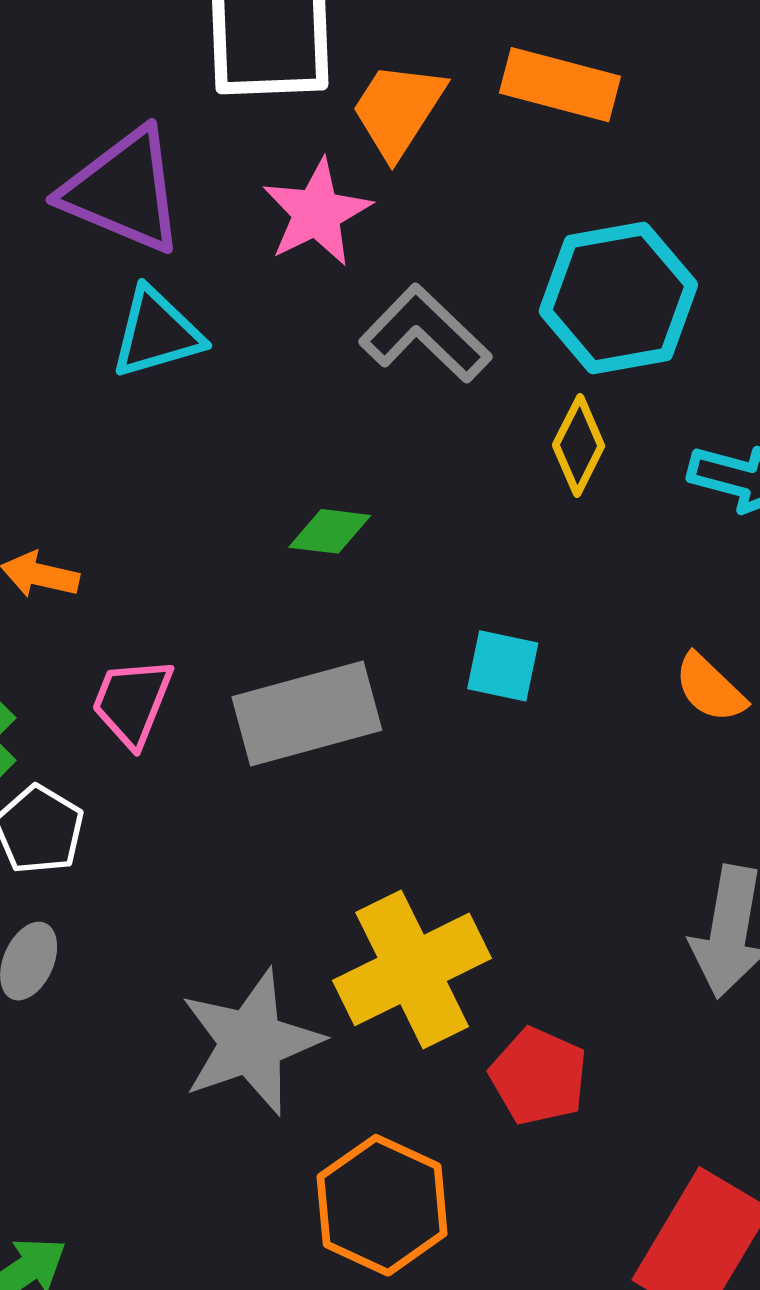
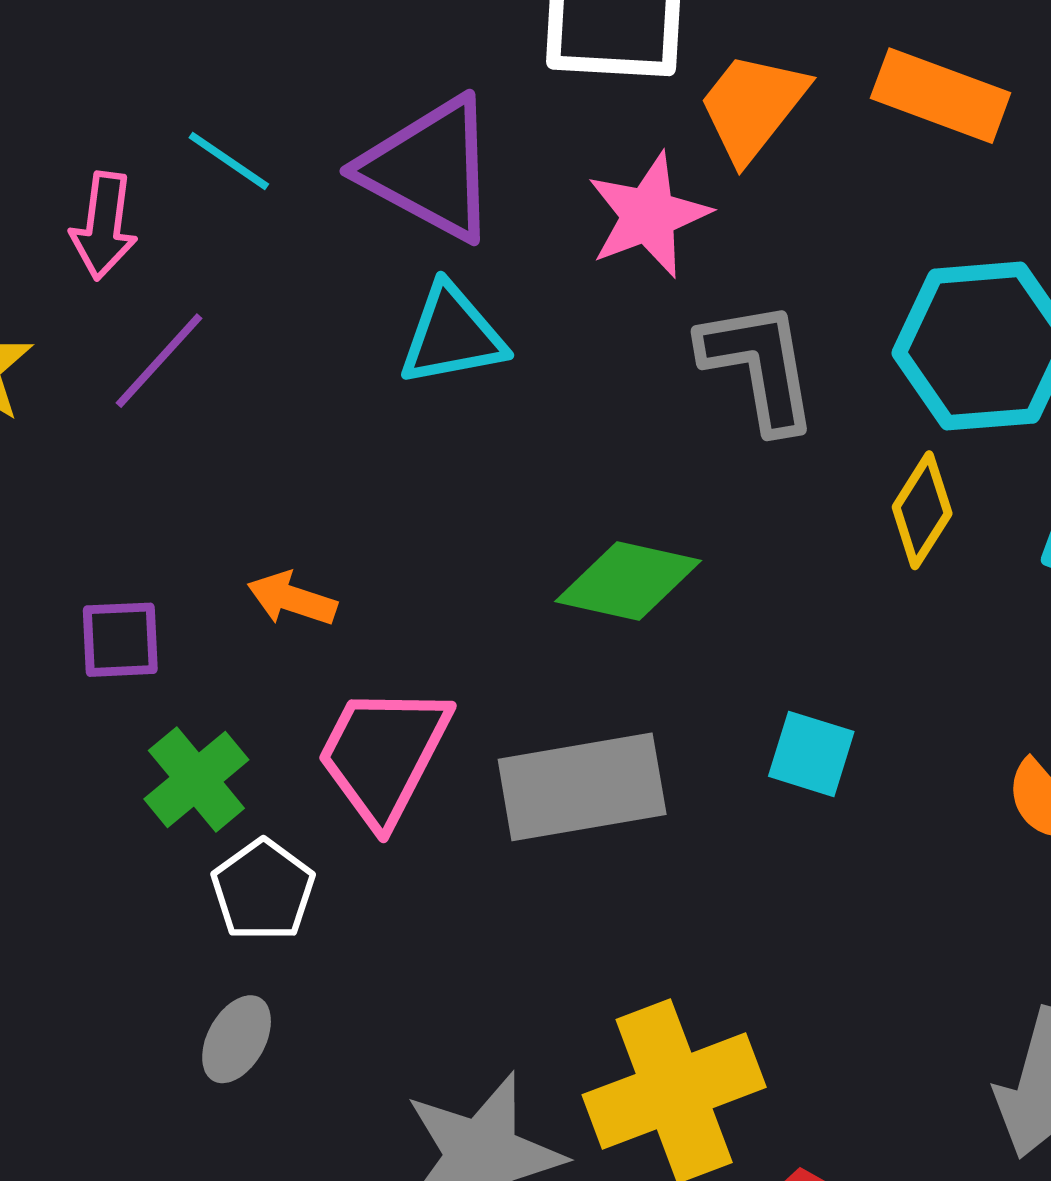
gray L-shape: (425, 334) -> (759, 366), turned 31
green diamond: (330, 531) -> (628, 581), size x1.5
pink trapezoid: (132, 702) -> (384, 754), size x1.4

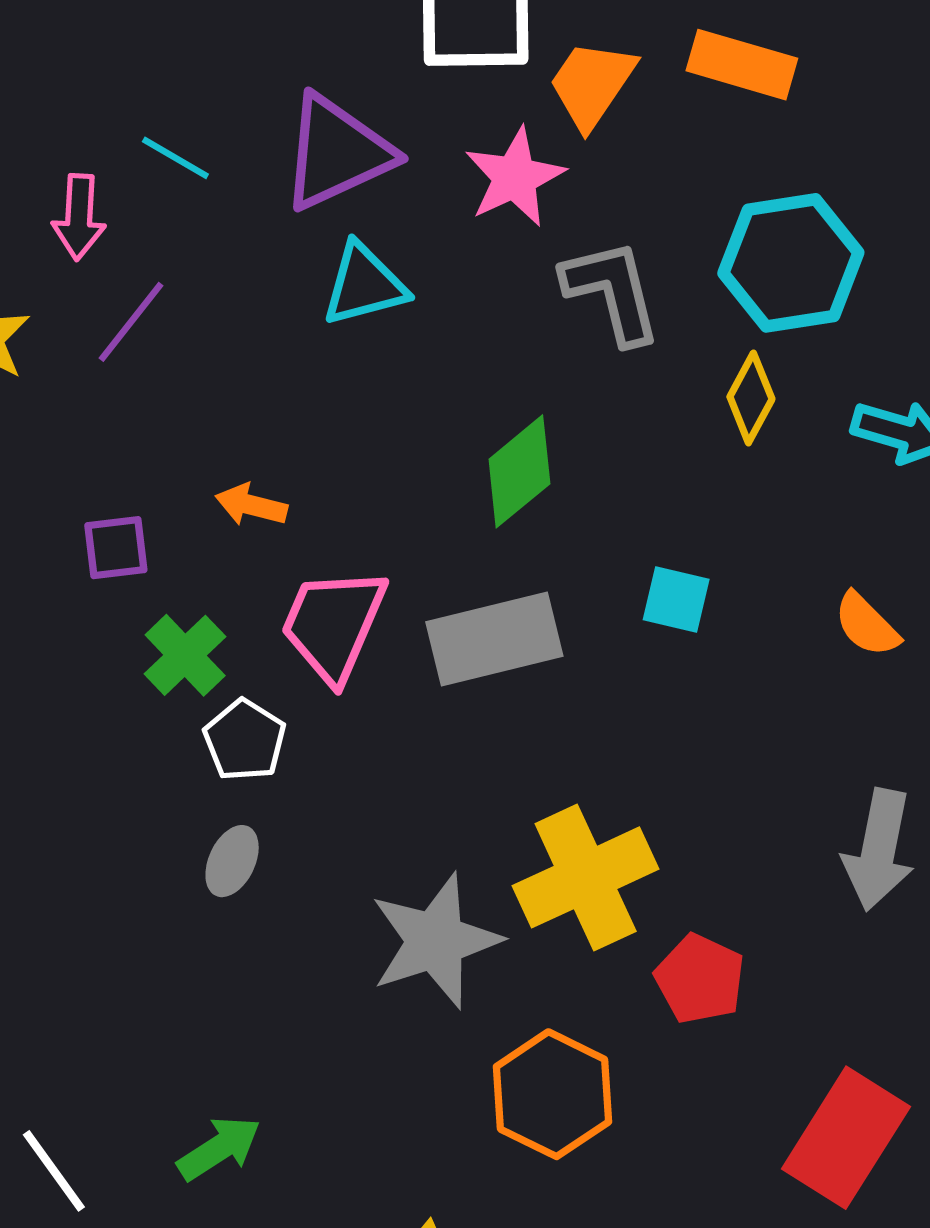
purple triangle: (430, 169) -> (337, 153), turned -49
green diamond: (628, 581) -> (519, 471), turned -48

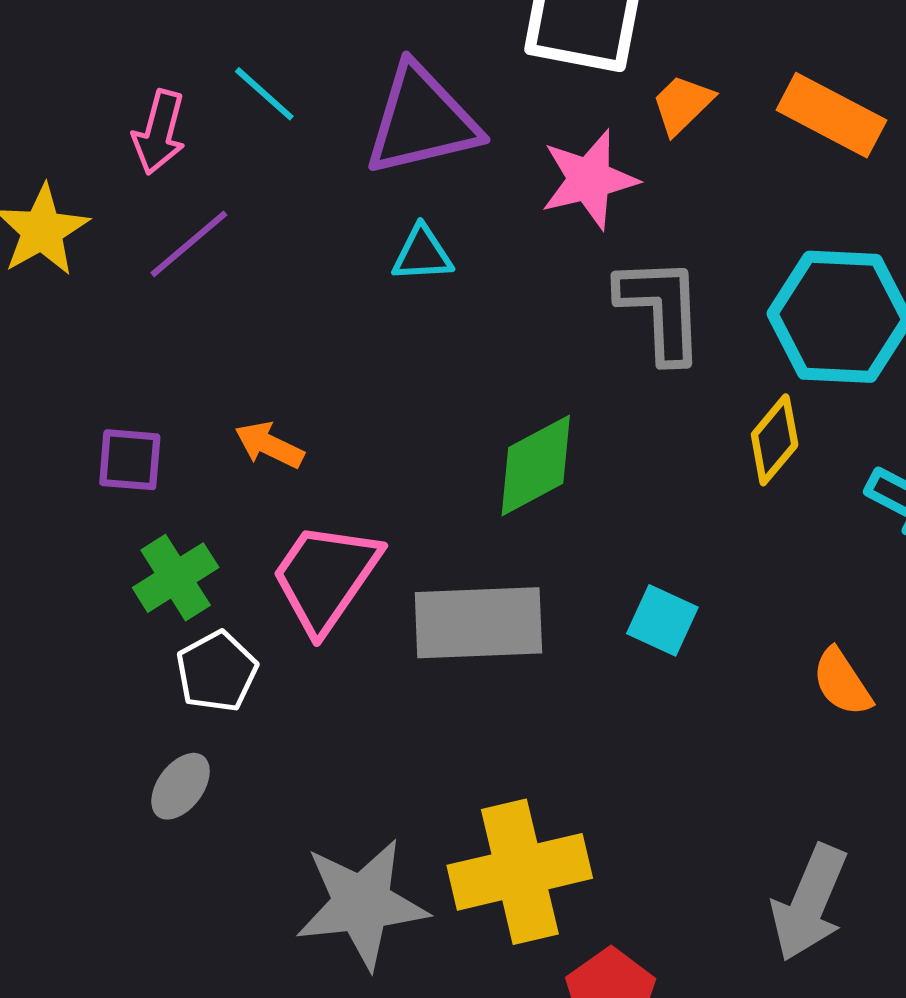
orange trapezoid: (592, 84) -> (682, 104), size x0.7
cyan triangle: (364, 285) -> (422, 254), size x0.7

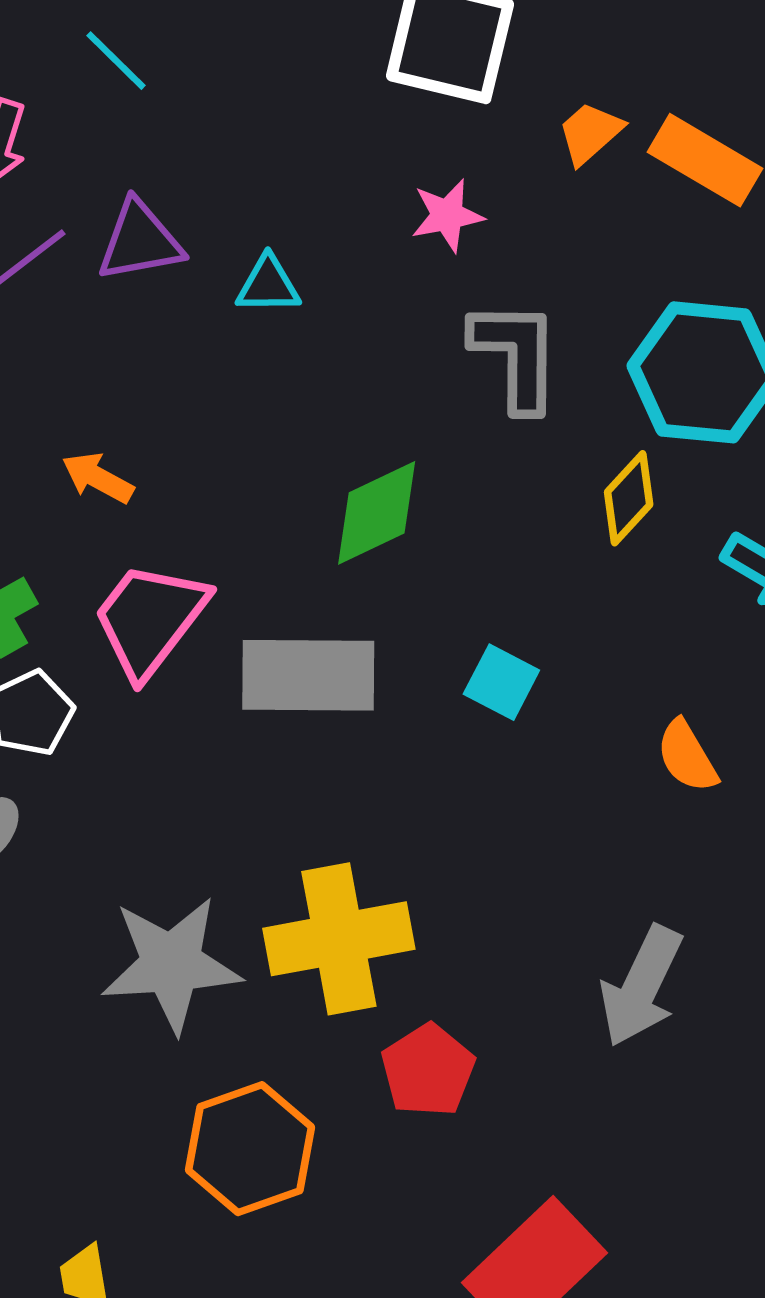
cyan line: (264, 94) -> (116, 61), moved
orange trapezoid: (682, 104) -> (590, 133), moved
purple triangle: (422, 120) -> (140, 241), moved, size x0.7
pink star: (589, 179) -> (447, 215), size x0.7

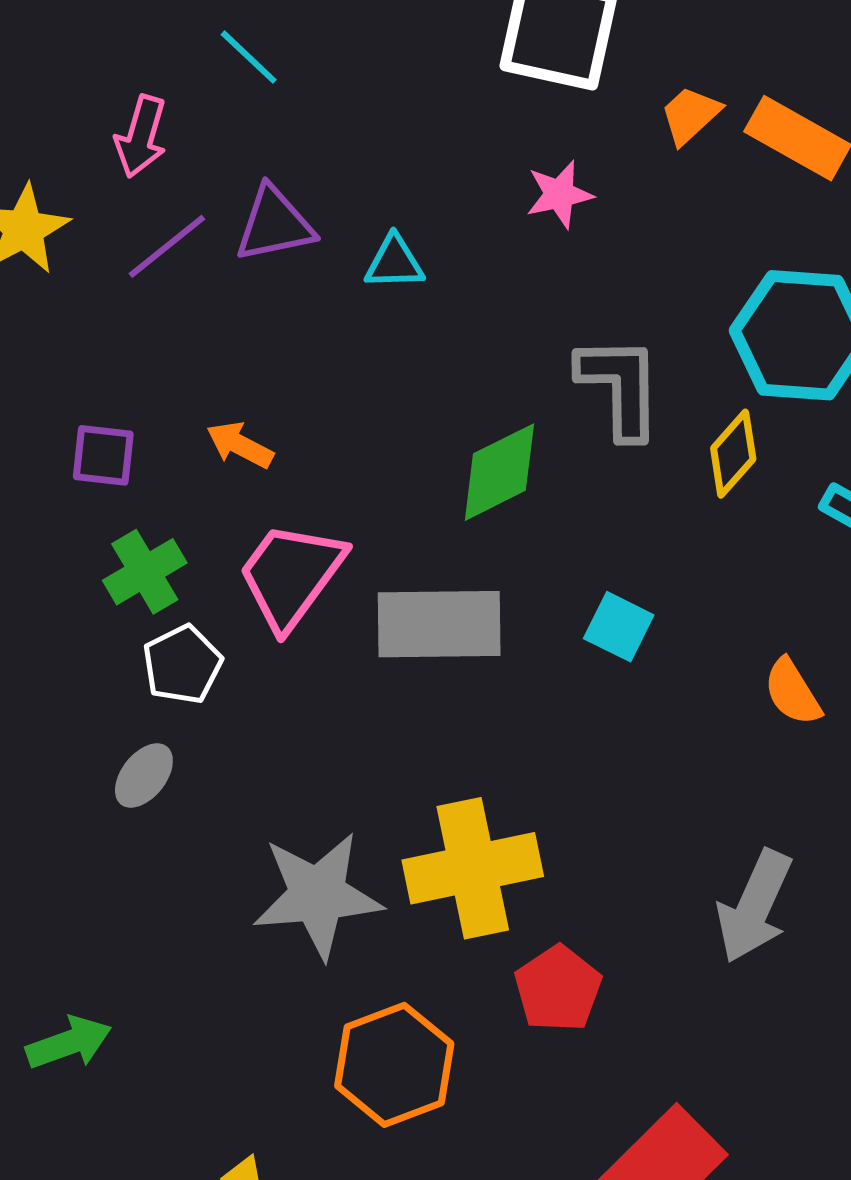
gray L-shape: (516, 355) -> (620, 387), moved

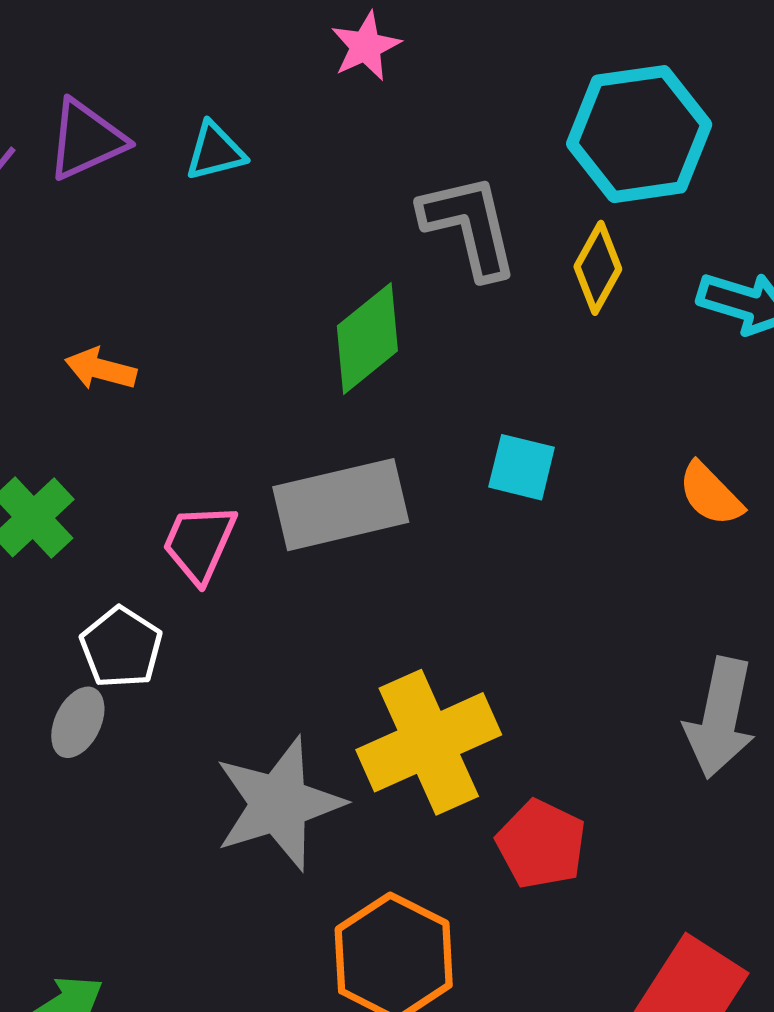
pink trapezoid: (291, 575) -> (199, 543), moved, size x0.7
white pentagon: (182, 665) -> (121, 647), moved

